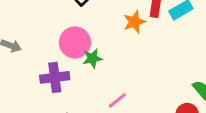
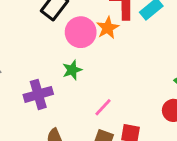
pink circle: (75, 42) -> (81, 32), moved

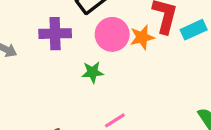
purple cross: (38, 94) -> (55, 34), moved

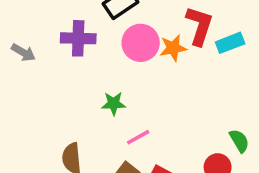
green star: (93, 72) -> (114, 103), moved

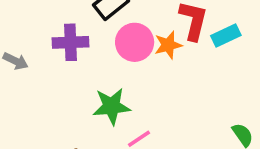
green star: (114, 103) -> (112, 106), size x1.5

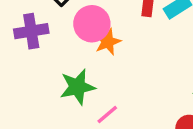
orange star: (168, 45) -> (108, 42), moved

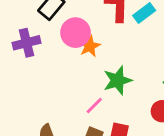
green star: (77, 87) -> (118, 80), moved

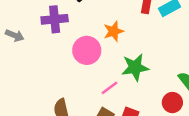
pink circle: (75, 33) -> (87, 50), moved

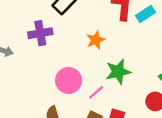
pink circle: (87, 50) -> (69, 80), moved

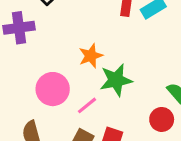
orange star: (96, 40) -> (91, 56), moved

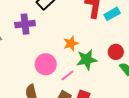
red circle: (162, 119) -> (116, 52), moved

